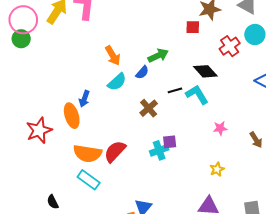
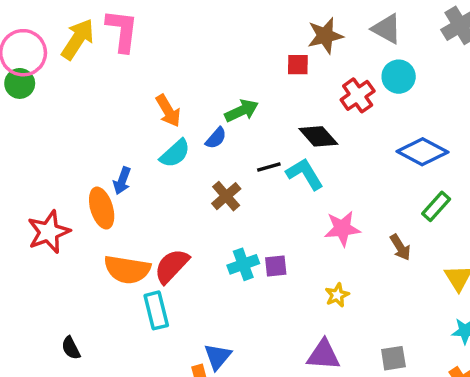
pink star: (220, 128) -> (342, 229), size x1.5
purple square: (170, 142) -> (276, 266), moved
cyan rectangle: (89, 180) -> (156, 310), moved, turned 40

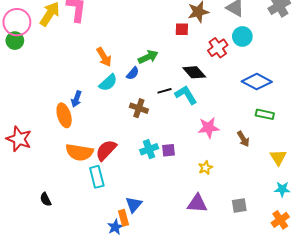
brown cross: (226, 196) -> (139, 108), turned -30
green rectangle: (436, 206) -> (265, 114), turned 60
red star: (49, 232) -> (19, 139), moved, turned -30

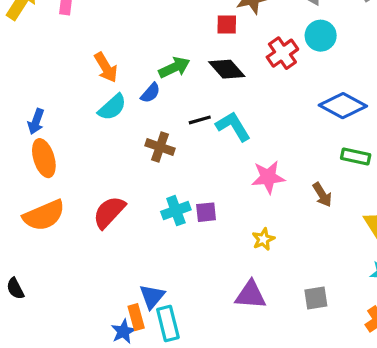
black diamond: (194, 72) -> (227, 69), moved
blue arrow: (76, 99) -> (36, 122), moved
orange semicircle: (79, 152) -> (44, 215), moved, turned -32
cyan rectangle: (97, 177) -> (168, 323), moved

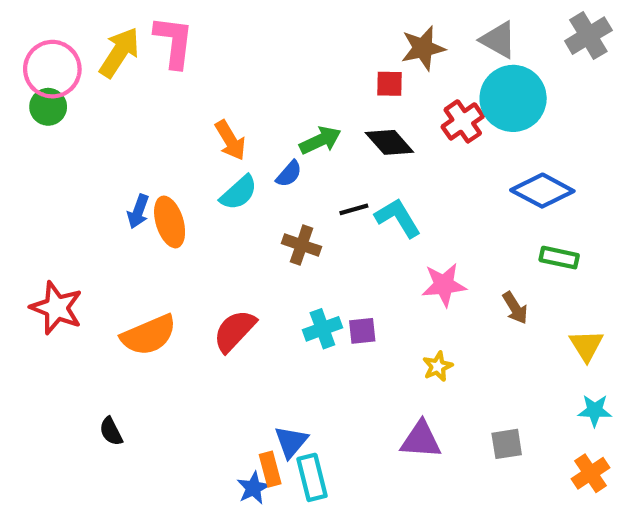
cyan circle: (321, 36) -> (513, 98), size x1.6
orange ellipse: (44, 158) -> (170, 222), moved

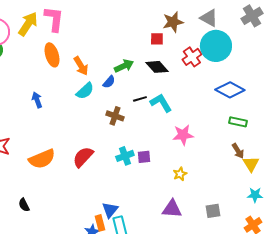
blue arrow: (138, 212) -> (37, 100), turned 140
orange ellipse: (170, 222) -> (52, 55), moved
brown arrow: (515, 308) -> (238, 151), moved

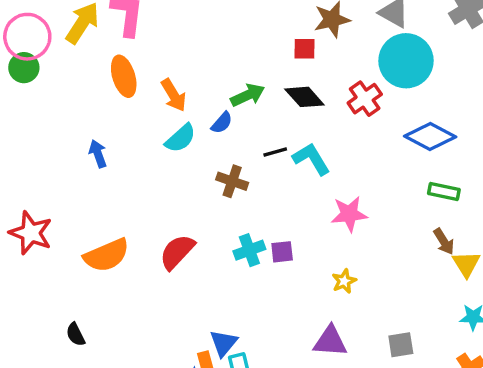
red cross: (192, 57) -> (365, 99), moved

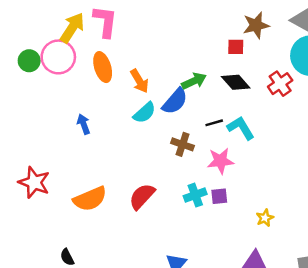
pink circle: (27, 37) -> (58, 57), moved
blue semicircle: (222, 123) -> (175, 101), size x1.6
pink star: (349, 214) -> (221, 161), moved

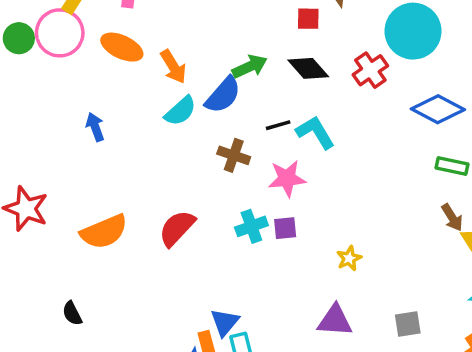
orange ellipse: (103, 67) -> (122, 47), turned -48

